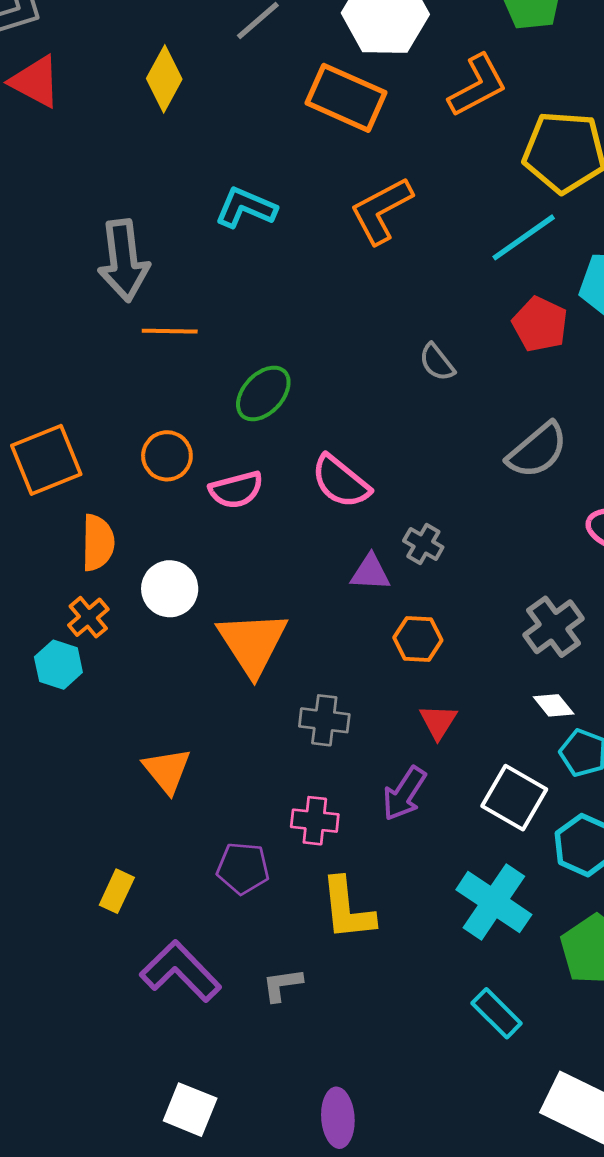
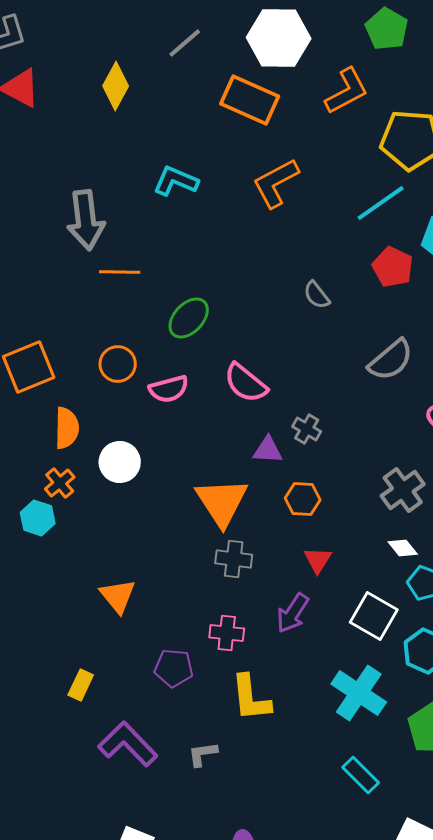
orange triangle: (252, 643) -> (222, 502), moved

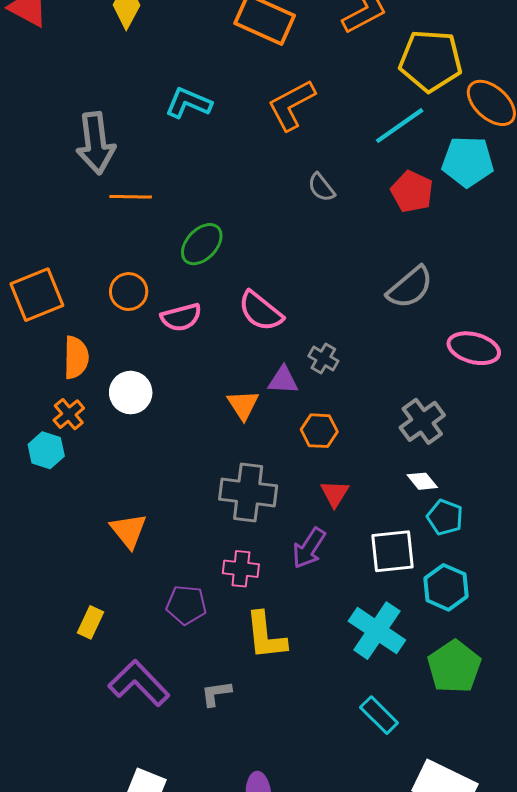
gray semicircle: (317, 295) -> (321, 187), moved
orange triangle: (222, 502) -> (243, 405), moved, size x0.6
gray cross: (234, 559) -> (248, 492), size x1.5
white square: (374, 616) -> (392, 551), turned -36

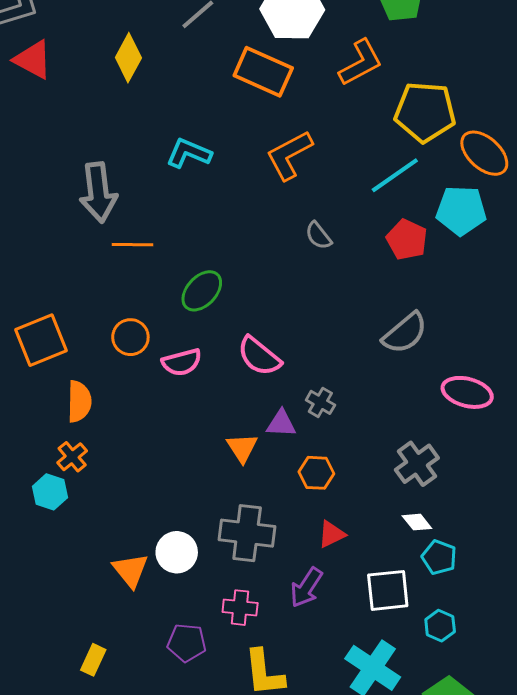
white circle: (131, 393) -> (177, 552), moved
red triangle: (335, 494) -> (332, 534), turned 32
cyan hexagon: (446, 587) -> (440, 626), size x0.7

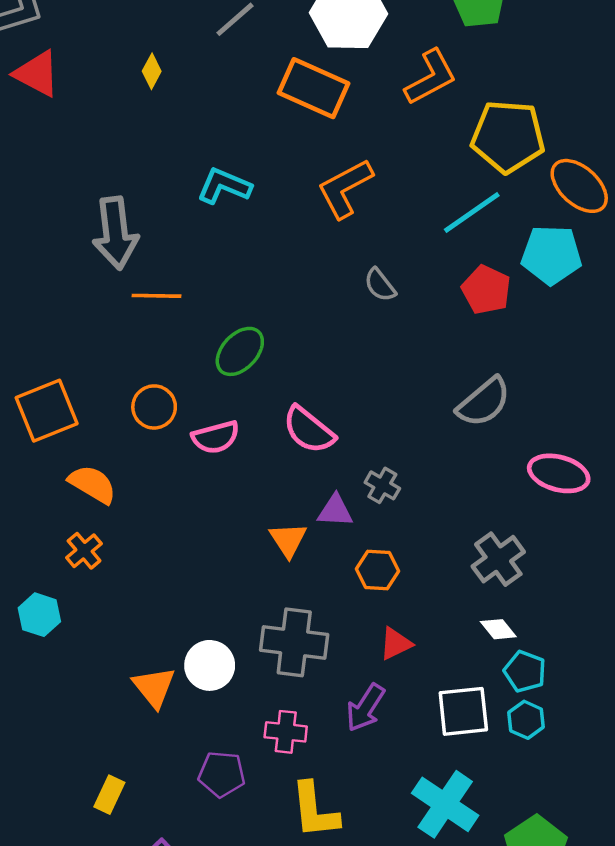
yellow diamond: (128, 58) -> (152, 71), size x0.6
orange semicircle: (79, 401) -> (92, 484), turned -60
cyan hexagon: (50, 492) -> (39, 615), moved
cyan hexagon: (440, 626) -> (526, 720), moved

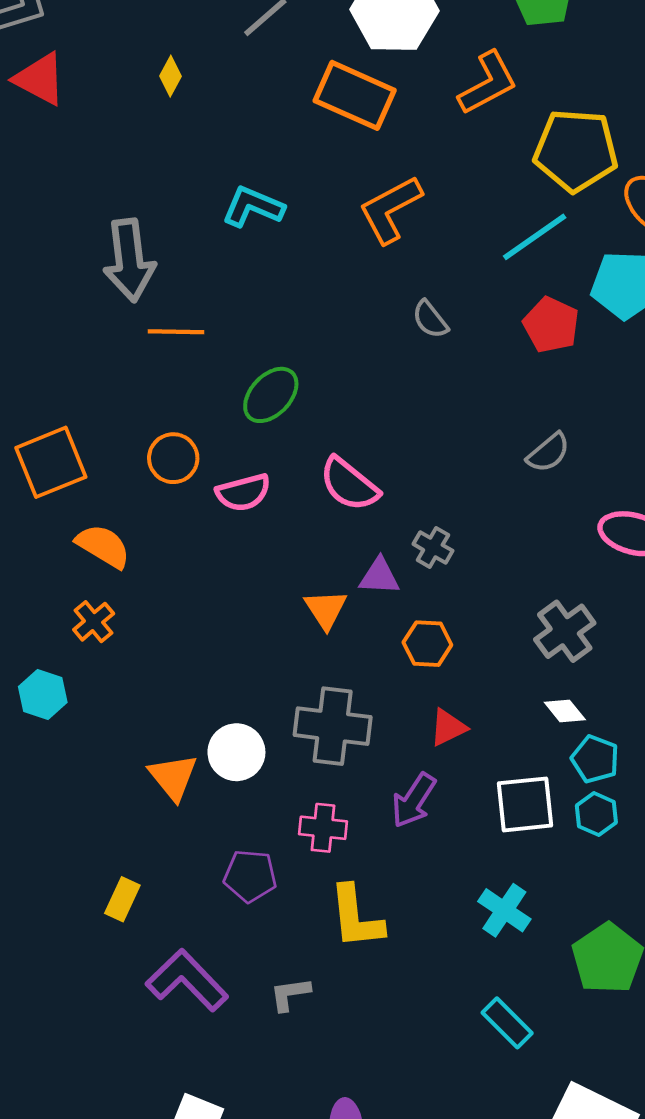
gray semicircle: (484, 402) -> (548, 453), size x0.7
cyan cross: (445, 804) -> (504, 910), size x0.7

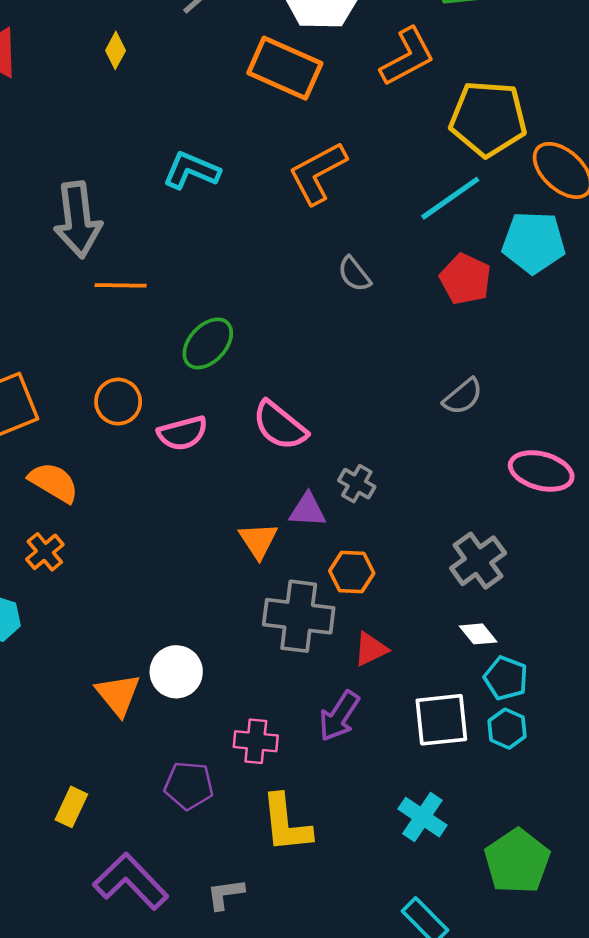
gray cross: (333, 726) -> (299, 616), moved

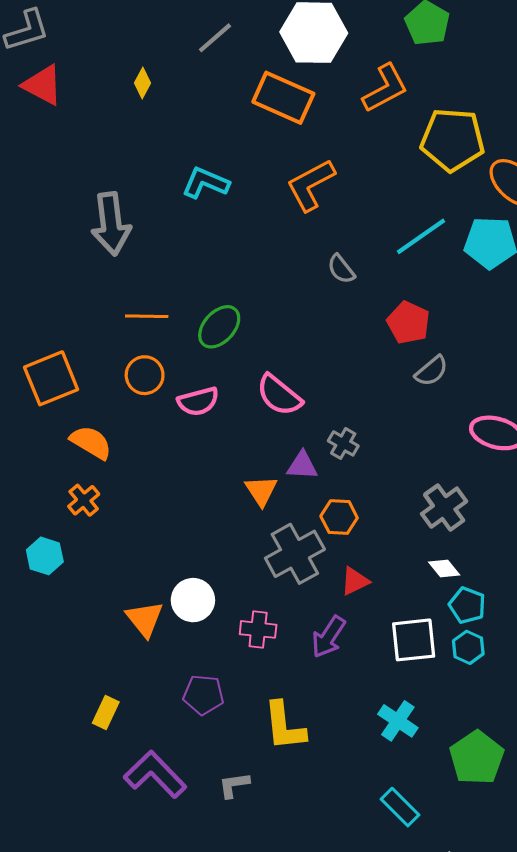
cyan line: (450, 198) -> (421, 236), moved
red pentagon: (465, 279) -> (408, 323), moved
orange line: (121, 285) -> (147, 316), moved
gray cross: (299, 616) -> (295, 554), turned -36
pink cross: (256, 741) -> (258, 629), moved

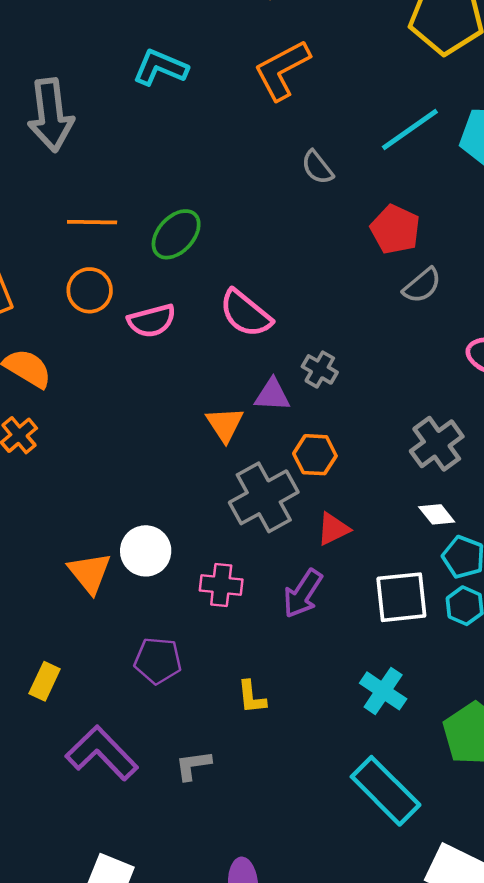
yellow L-shape: (284, 726) -> (252, 697), size x0.6
cyan rectangle: (400, 807) -> (386, 791), size x1.5

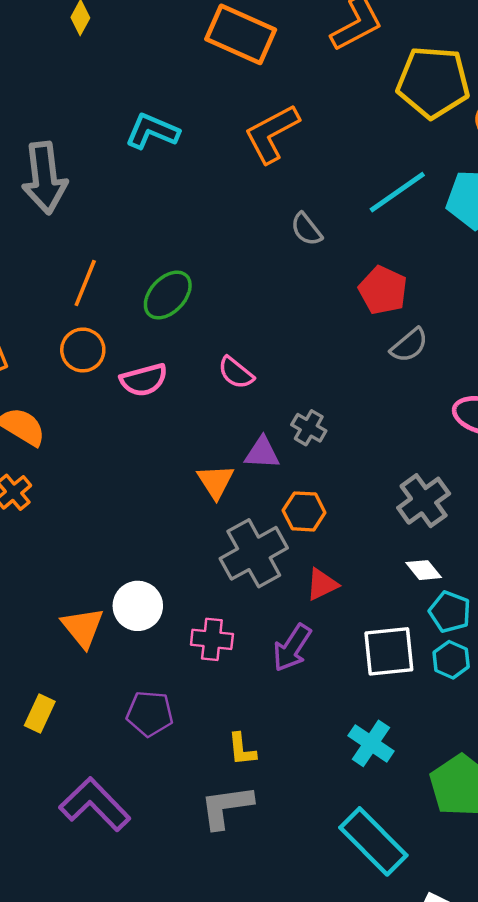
orange line: (92, 222) -> (85, 283), turned -69
pink semicircle: (245, 313) -> (236, 373), size x0.7
yellow rectangle: (45, 681) -> (40, 714), moved
gray L-shape: (193, 765) -> (226, 807), moved, size x1.5

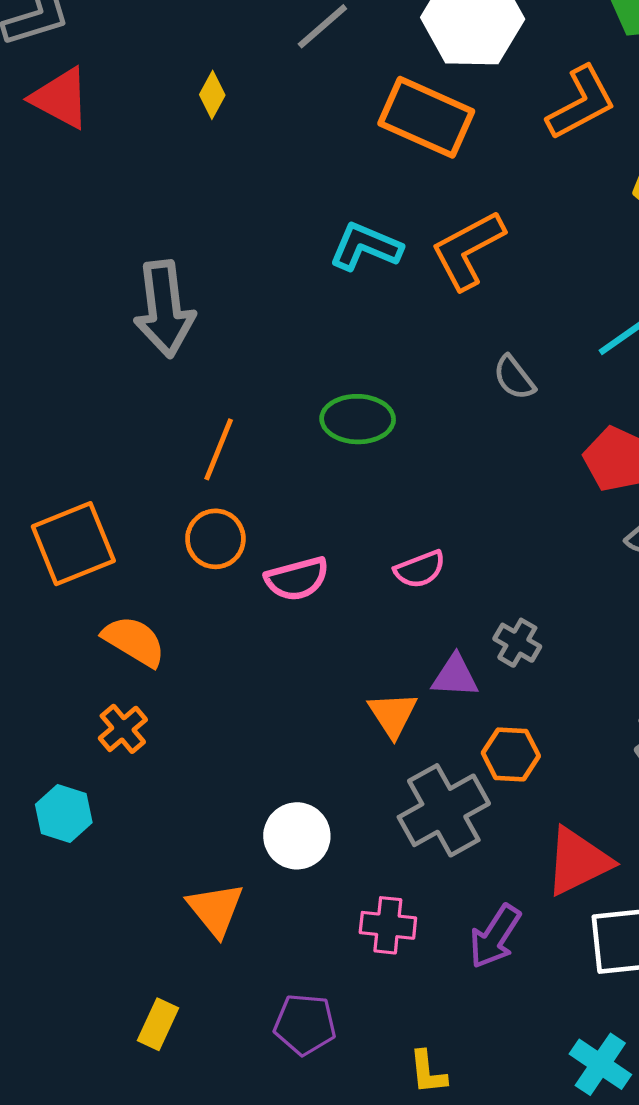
cyan L-shape: (152, 131) -> (366, 247), moved
green ellipse: (168, 295) -> (358, 419), moved, turned 48
pink semicircle: (236, 373) -> (420, 569), turned -60
red triangle: (322, 584) -> (578, 861), moved, size x1.6
white circle: (138, 606) -> (297, 836), moved

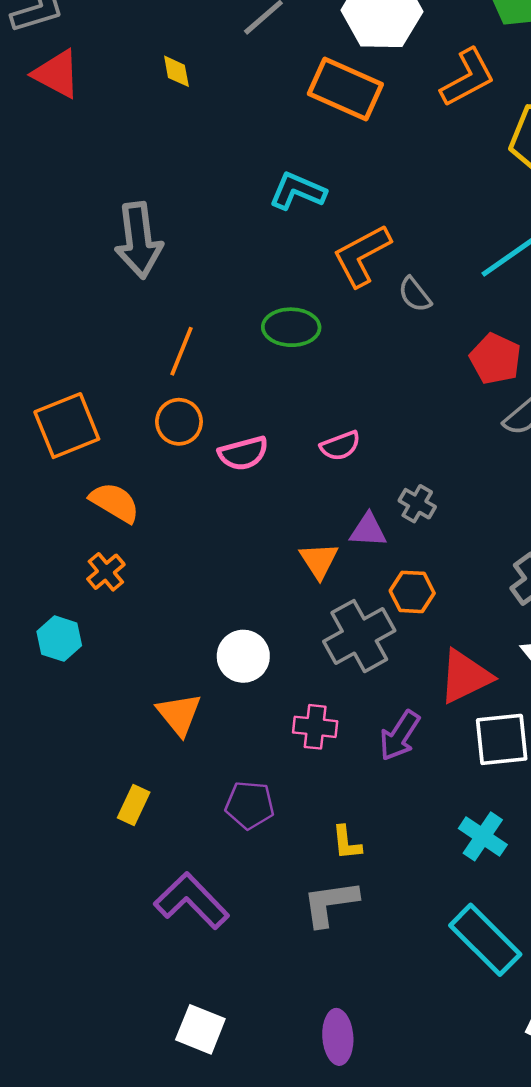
yellow diamond: (212, 95) -> (176, 71), turned -39
orange L-shape: (468, 250) -> (362, 255), moved

